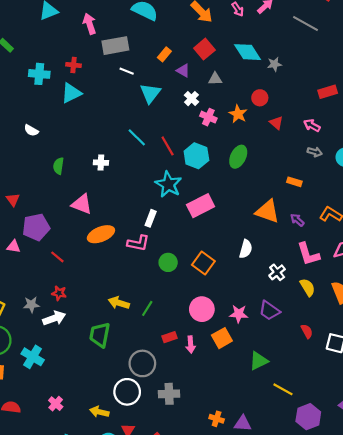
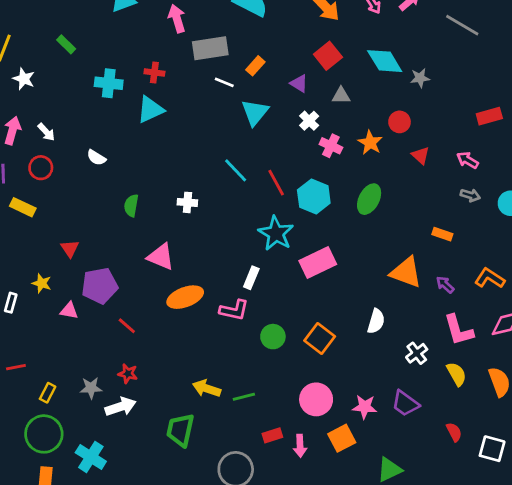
orange rectangle: (164, 54) -> (255, 66), moved
green line: (147, 308) -> (244, 397), turned 42

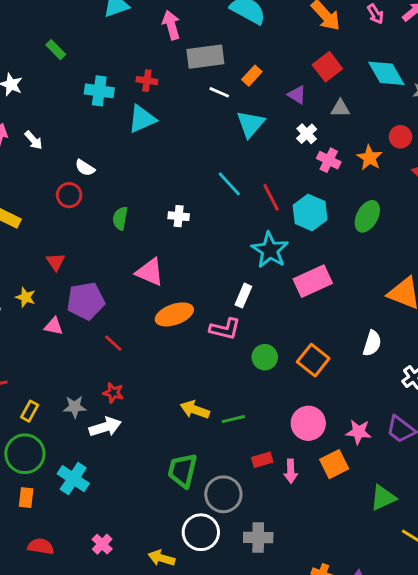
red circle: (41, 168) -> (69, 195), moved
green trapezoid: (180, 430) -> (182, 470), moved

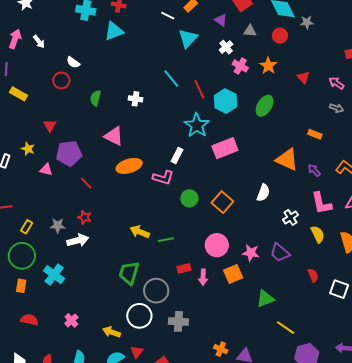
red circle: (400, 137) -> (280, 36), moved

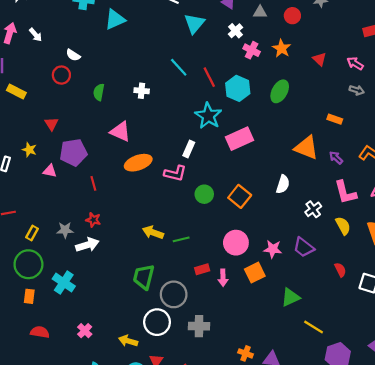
red line: (86, 183) -> (93, 183), turned 32

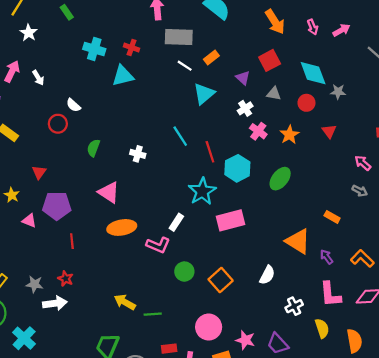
red triangle: (320, 59) -> (329, 131), moved

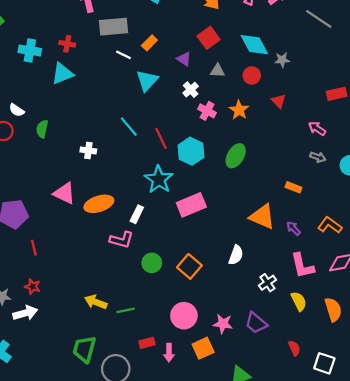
green semicircle: (93, 148) -> (42, 129), moved
orange ellipse: (122, 227) -> (99, 204), moved

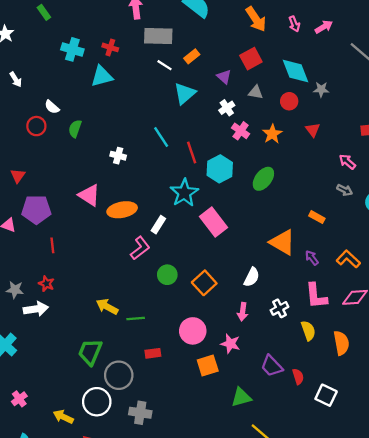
pink rectangle: (191, 205) -> (214, 222), turned 68
pink L-shape: (121, 240) -> (140, 248), turned -60
purple trapezoid: (256, 323) -> (272, 366), moved
pink arrow: (169, 353) -> (243, 312), moved

